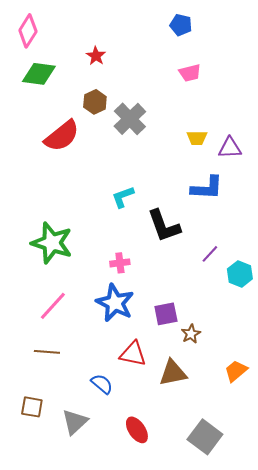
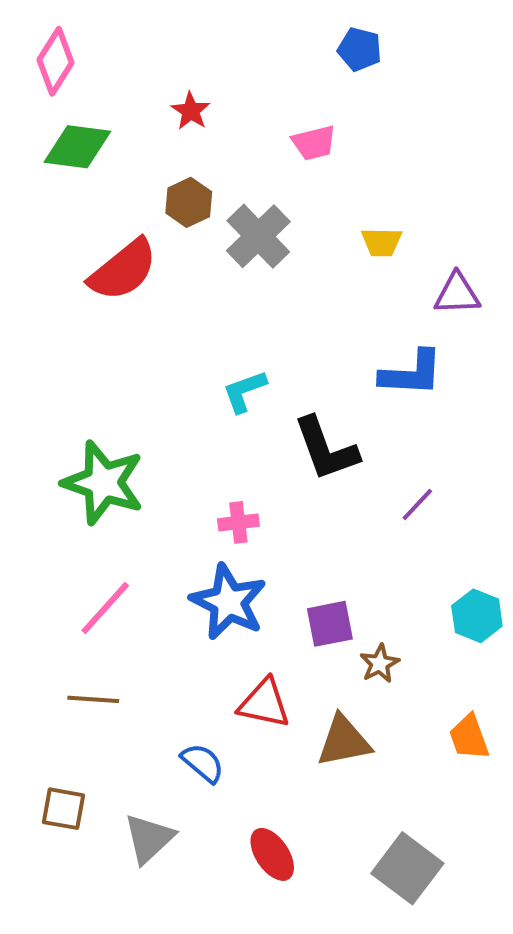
pink trapezoid: (190, 73) -> (314, 143), moved
yellow trapezoid: (197, 138) -> (382, 242), moved
cyan hexagon: (240, 274) -> (477, 616), moved
orange trapezoid: (236, 371) -> (469, 737), turned -70

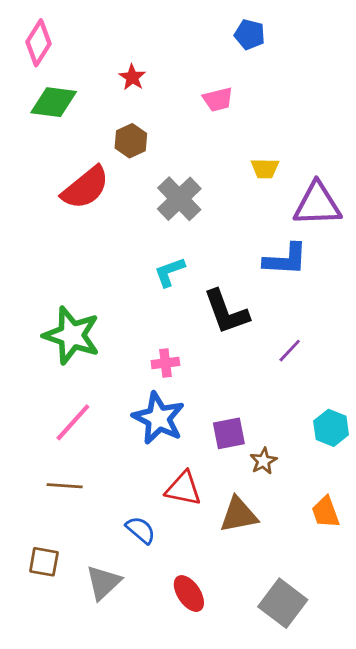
gray cross: (258, 236) -> (179, 199), moved
purple triangle: (457, 294) -> (317, 204), size x1.5

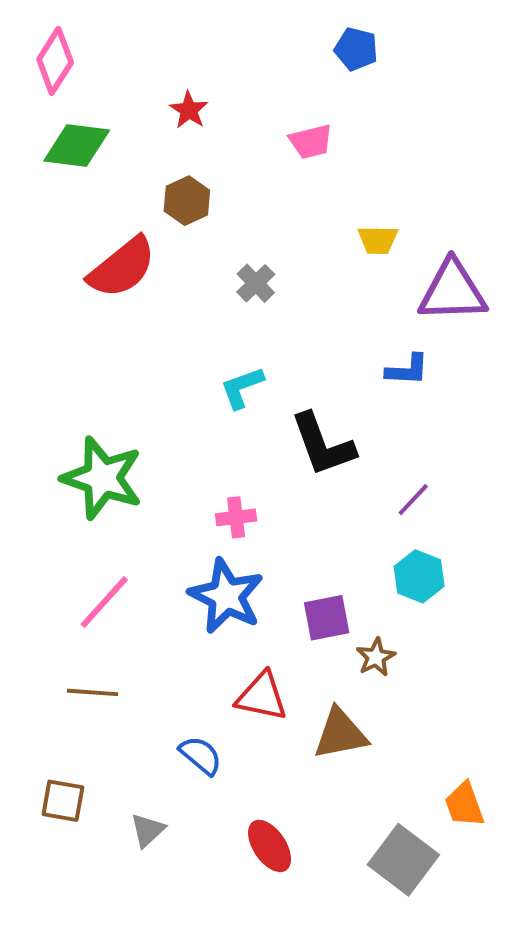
gray cross: (179, 199) -> (256, 283), size x0.6
blue L-shape: (286, 259) -> (407, 370), size x0.7
cyan hexagon: (331, 428) -> (419, 576), moved
orange trapezoid: (326, 512) -> (464, 805), moved
gray triangle: (103, 582) -> (148, 830), size x0.7

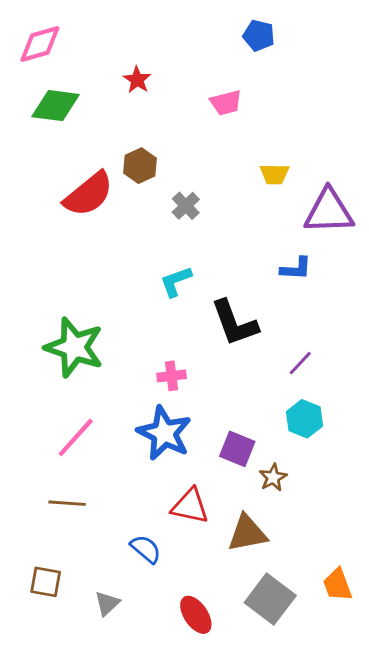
pink diamond: (55, 61) -> (40, 44), turned 42
brown hexagon: (187, 201) -> (140, 166), moved
purple square: (327, 618) -> (237, 449), turned 33
gray square: (403, 860) -> (270, 599), moved

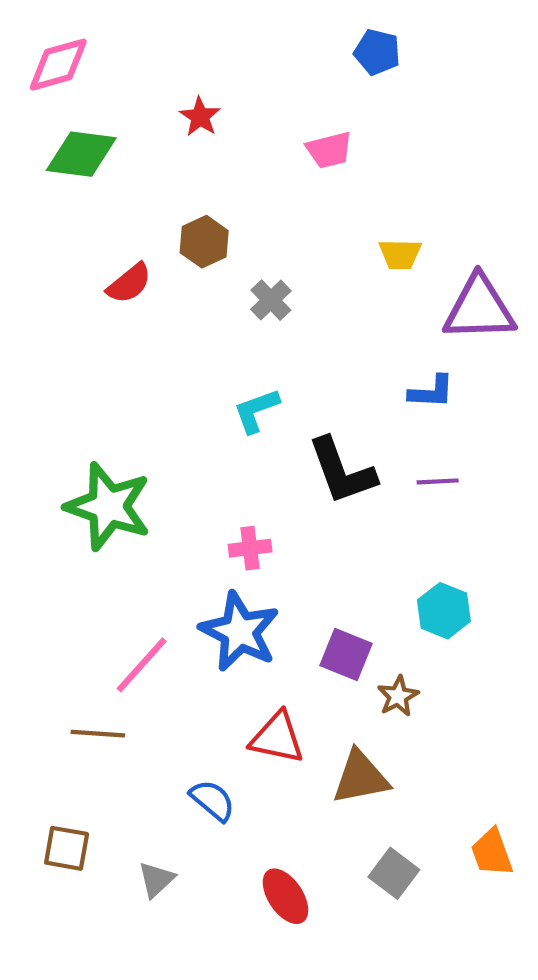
red semicircle: (89, 194) -> (129, 283), size x0.6
purple line: (300, 363) -> (438, 481), moved, turned 44
pink line: (76, 437) -> (142, 665), moved
gray square: (270, 599) -> (394, 873), size x0.7

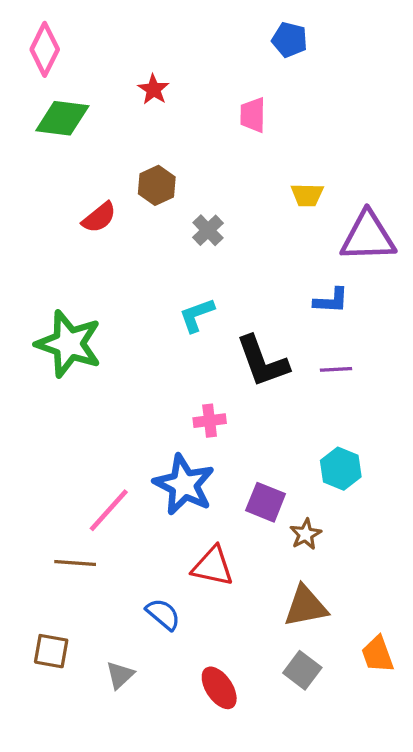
pink diamond: (58, 65) -> (45, 49), turned -48
pink trapezoid: (329, 150) -> (253, 115), turned 105
green star: (108, 506) -> (69, 344), moved
pink cross: (250, 548) -> (210, 421), moved
brown triangle: (361, 777) -> (306, 606), moved

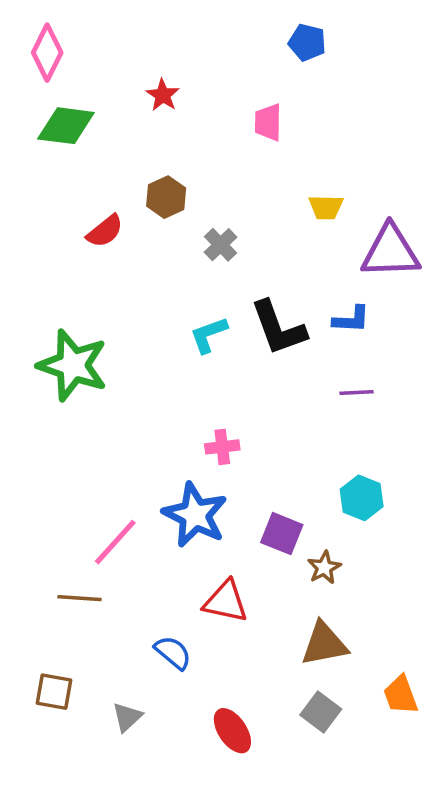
black L-shape: (262, 361) -> (278, 328), moved

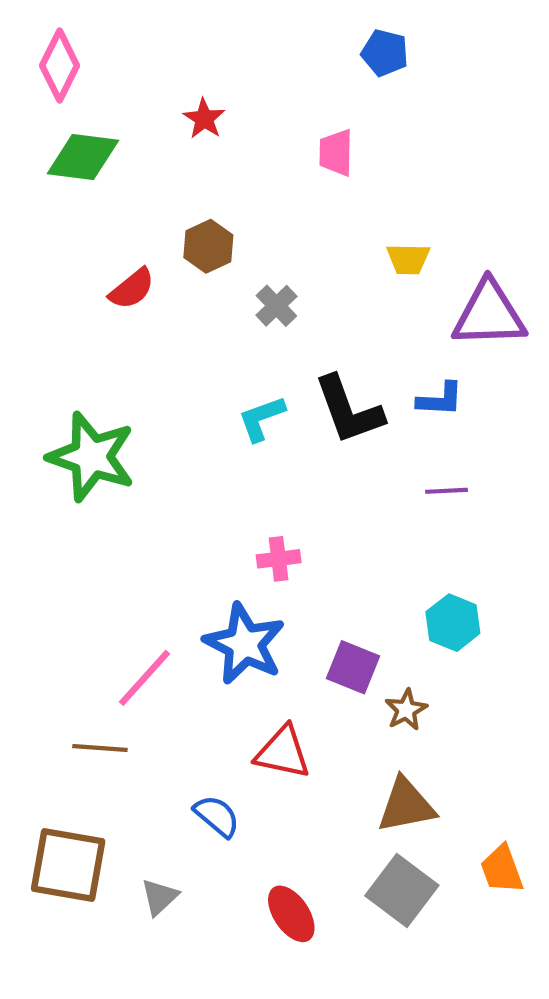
brown square: (54, 692) -> (68, 865), size x1.6
gray square: (321, 712) -> (402, 891), size x1.4

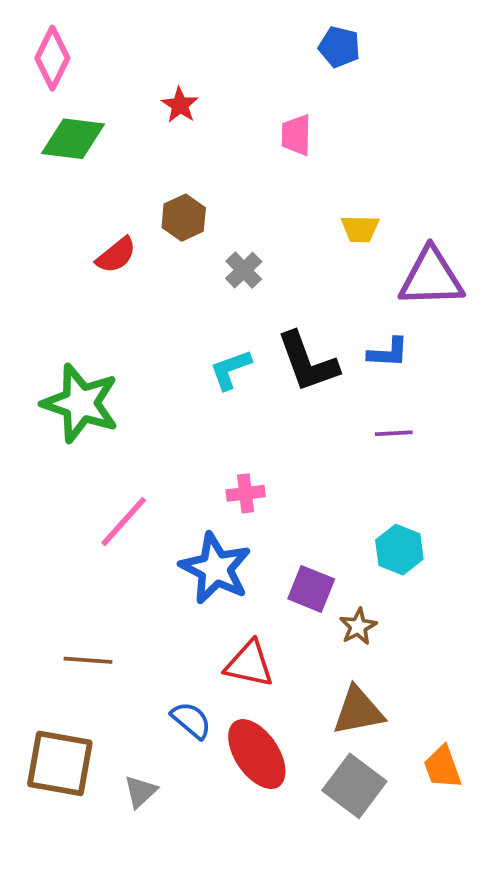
pink line: (145, 678) -> (124, 521), moved
red ellipse: (291, 914) -> (257, 754), moved, size x1.4

